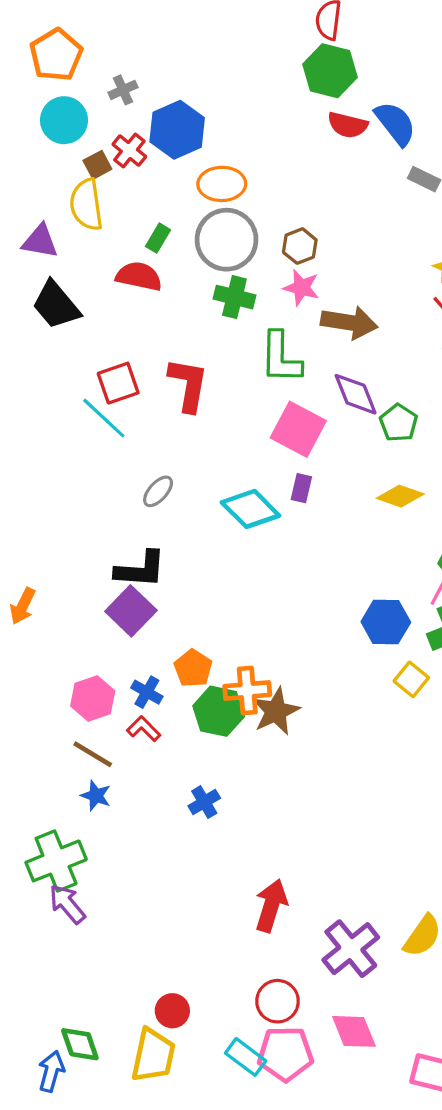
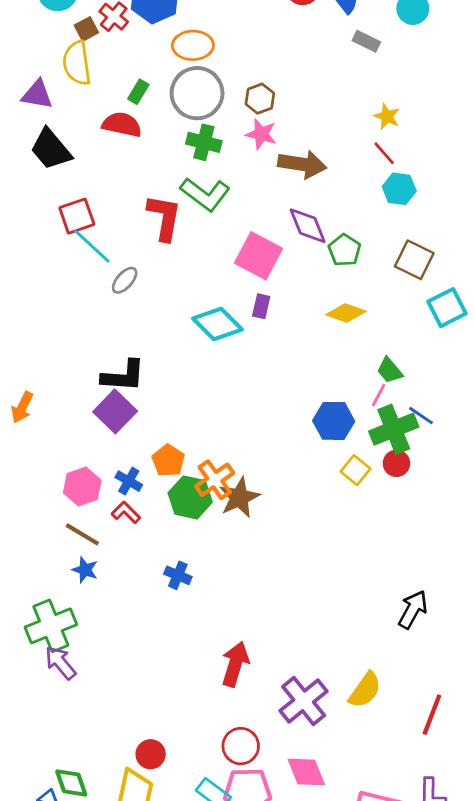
green L-shape: (281, 358) -> (205, 194), moved, turned -54
red square: (118, 383) -> (77, 216), moved
gray ellipse: (158, 491) -> (125, 280), moved
orange cross: (247, 691) -> (215, 480), turned -30
blue cross: (204, 802) -> (178, 575), turned -36

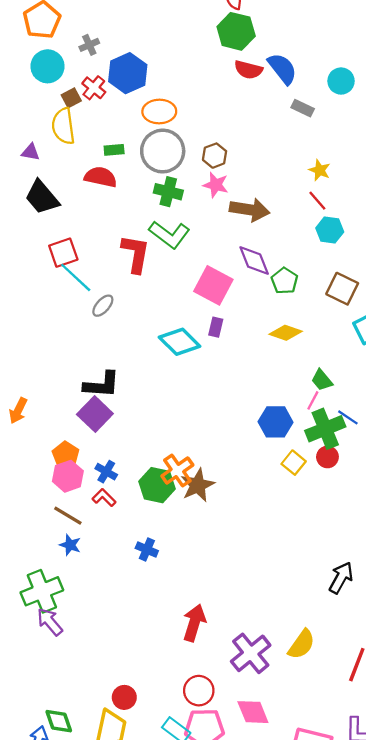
green rectangle: (138, 92) -> (114, 150), turned 54
purple triangle: (37, 95) -> (31, 152), size x0.7
orange pentagon: (168, 461) -> (66, 455), moved

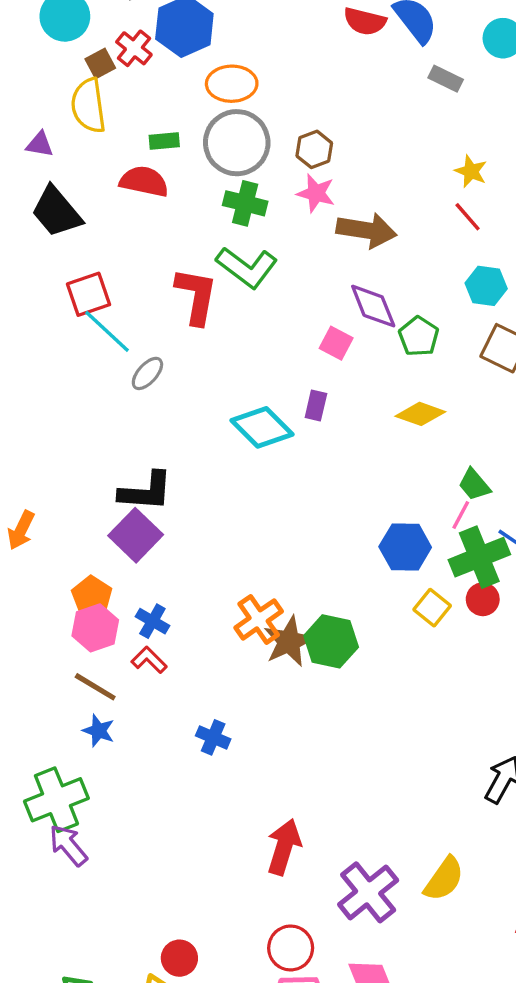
cyan hexagon: (330, 230) -> (486, 286), moved
pink square: (213, 285) -> (336, 343), moved, size x0.6
green hexagon: (157, 485) -> (331, 641), moved

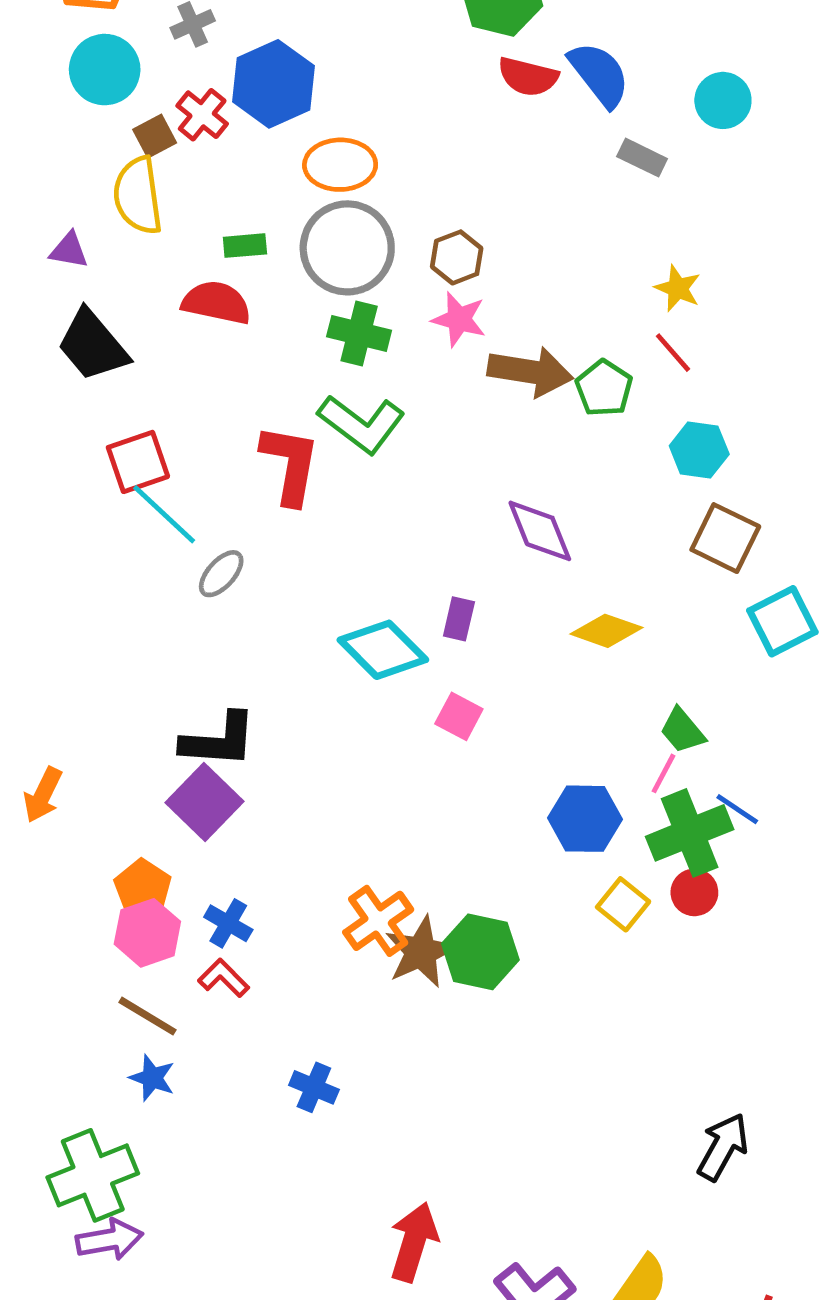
purple diamond: (373, 306) -> (540, 531), moved
green pentagon: (419, 336) -> (604, 388), moved
pink square: (336, 343) -> (459, 716), moved
purple arrow: (68, 845) -> (109, 1240), turned 120

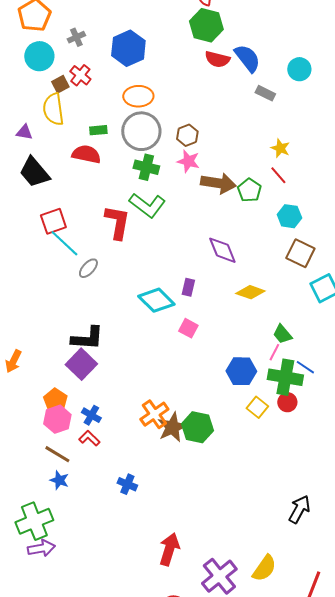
blue hexagon: (273, 84) -> (128, 48), moved
green cross: (690, 833) -> (285, 377), turned 32

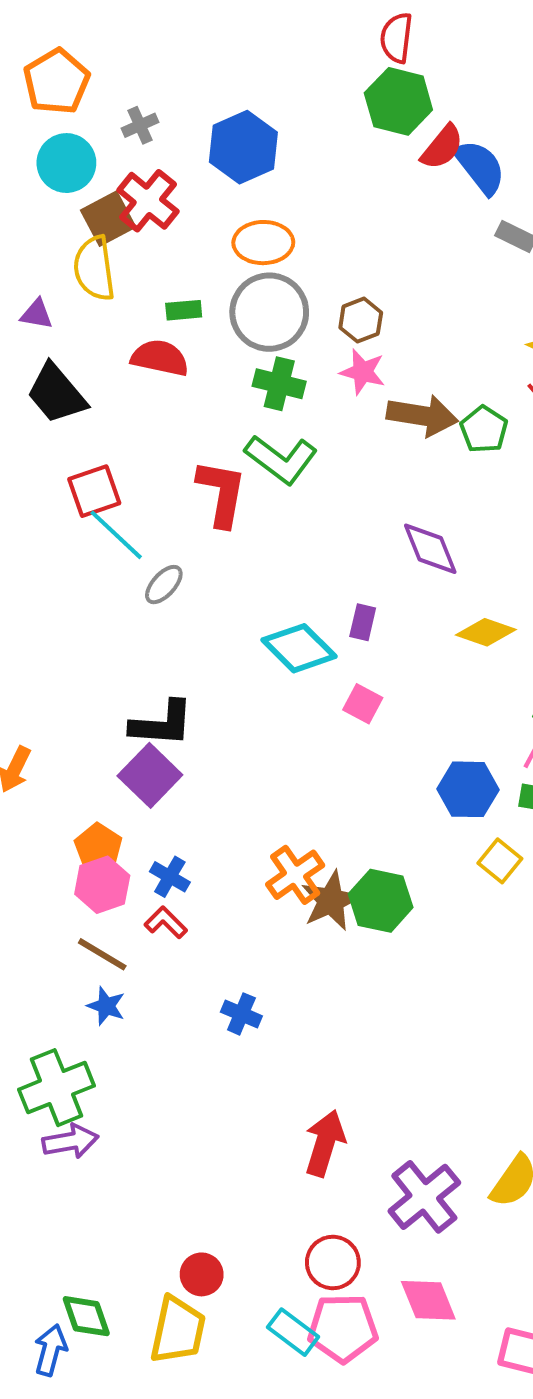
red semicircle: (217, 59) -> (442, 147), moved, turned -65
red cross: (80, 75) -> (148, 201), size x1.4
brown square: (60, 84) -> (108, 219), size x1.5

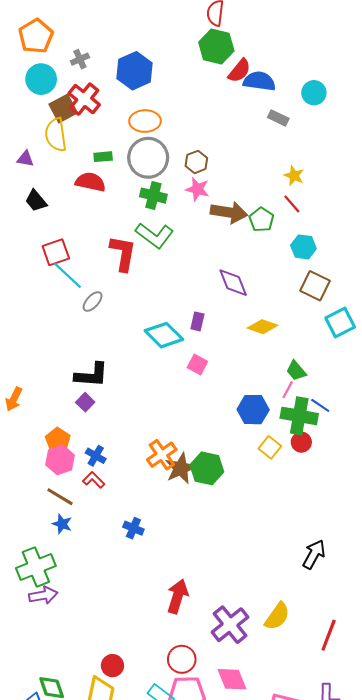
blue semicircle: (480, 167) -> (259, 81), turned -44
black trapezoid: (56, 394) -> (36, 201), size x0.7
purple square: (150, 775) -> (85, 402), size x0.6

